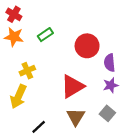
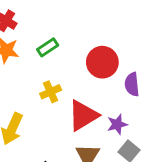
yellow cross: (27, 71) -> (51, 92), moved
purple star: (111, 85) -> (117, 124), moved

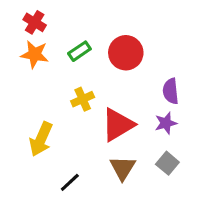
red circle: (102, 62) -> (126, 53), moved
purple star: (117, 124) -> (166, 123), moved

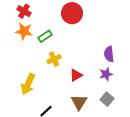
green rectangle: (79, 51) -> (45, 36), moved
red circle: (126, 53) -> (72, 13), moved
red triangle: (118, 125) -> (76, 75), size x0.6

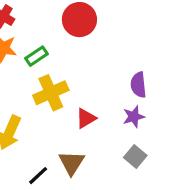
yellow cross: (54, 59) -> (51, 93), size x1.5
brown triangle: (79, 102) -> (72, 163), moved

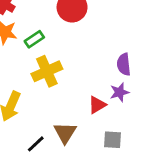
red triangle: (86, 118) -> (97, 105), moved
gray square: (135, 156) -> (113, 140), moved, turned -36

